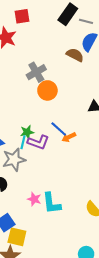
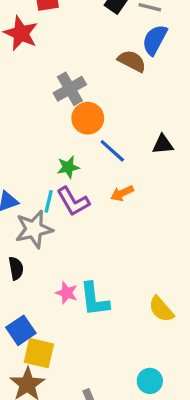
blue line: (59, 129) -> (112, 151), moved
green star: (27, 132) -> (68, 167), moved
purple L-shape: (38, 142) -> (73, 201), turned 40

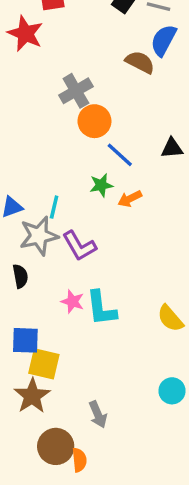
green star: (68, 167) -> (101, 185), moved
purple L-shape: (73, 201) -> (79, 246), moved
blue square: (21, 330) -> (25, 340), turned 36
cyan circle: (150, 381) -> (172, 391), moved

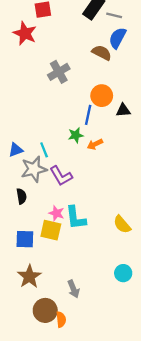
orange circle: (94, 121) -> (102, 96), moved
blue line: (120, 155) -> (88, 115), turned 60
cyan line: (54, 207) -> (44, 150), turned -35
yellow square: (44, 364) -> (51, 230), moved

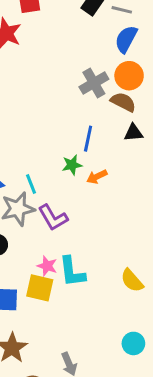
brown semicircle: (102, 53) -> (123, 102), moved
gray cross: (59, 72) -> (94, 83), moved
orange circle: (102, 96) -> (129, 76), moved

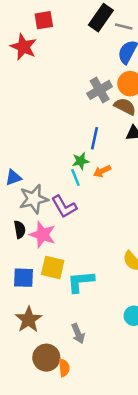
cyan line: (31, 184) -> (75, 177), moved
pink star: (47, 266) -> (43, 235), moved, size x1.5
cyan L-shape: (72, 272) -> (81, 281), moved, turned 92

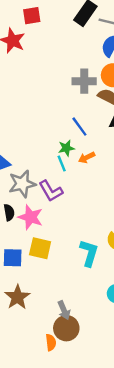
gray cross: (100, 90) -> (84, 81), turned 30
blue line: (95, 138) -> (79, 127), turned -48
cyan L-shape: (81, 281) -> (89, 253), moved, turned 112
brown circle: (46, 358) -> (66, 328), moved

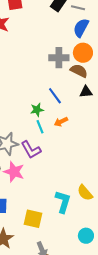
green star: (66, 148) -> (37, 110), moved
yellow square: (40, 248) -> (33, 219), moved

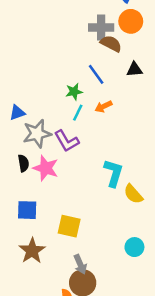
brown semicircle: (79, 71) -> (111, 44), moved
cyan line: (40, 127) -> (78, 113), turned 48
cyan L-shape: (63, 202) -> (113, 173), moved

